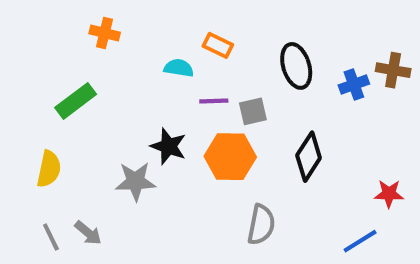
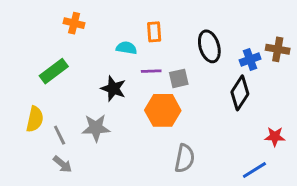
orange rectangle: (218, 45) -> (154, 32), turned 60
black star: (168, 146) -> (113, 89), moved
black diamond: (309, 157) -> (240, 93), moved
gray line: (51, 237) -> (60, 135), moved

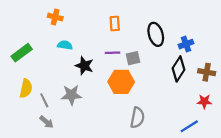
cyan semicircle: (126, 48) -> (65, 45), moved
brown cross: (278, 49) -> (207, 72), moved
green rectangle: (54, 71) -> (22, 53), moved

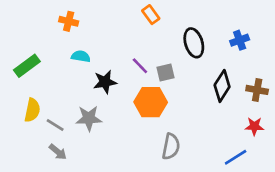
orange rectangle: (115, 24) -> (151, 15), moved, turned -32
blue cross: (186, 44) -> (240, 40), moved
purple line: (112, 53) -> (140, 66), turned 48
black star: (84, 66) -> (105, 82), turned -30
gray line: (44, 100) -> (55, 125), turned -32

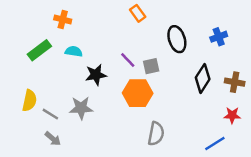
green rectangle: (27, 66) -> (39, 50), moved

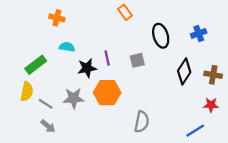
green rectangle: (39, 50) -> (36, 65), moved
purple line: (128, 60) -> (107, 58), moved, turned 32
orange hexagon: (138, 93) -> (107, 93), moved

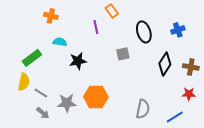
purple line: (107, 58) -> (96, 27), moved
orange hexagon: (107, 93) -> (96, 97), moved
gray star: (74, 98) -> (67, 103), moved
gray semicircle: (142, 122) -> (143, 109), moved

